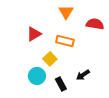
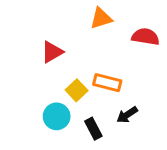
orange triangle: (66, 12) -> (101, 18), turned 42
orange rectangle: (65, 41) -> (107, 83), moved

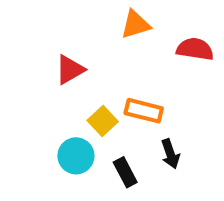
black arrow: (127, 115) -> (170, 154), turned -75

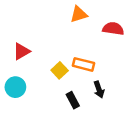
red triangle: (70, 70) -> (21, 51), moved
cyan circle: (76, 156) -> (15, 87), moved

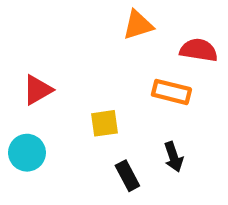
orange rectangle: (83, 64) -> (171, 92), moved
yellow square: (60, 70) -> (104, 123), turned 35

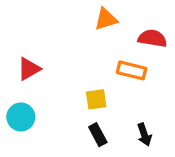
yellow square: (104, 123) -> (96, 99), moved
black arrow: (174, 157) -> (144, 135), moved

